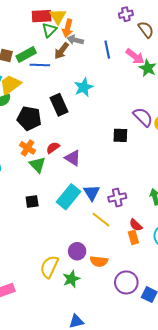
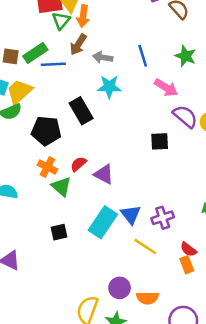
gray arrow: (75, 40) -> (103, 57), moved
blue line: (107, 50) -> (143, 56), moved
pink arrow: (135, 56) -> (166, 88), moved
cyan star: (84, 87) -> (109, 87), turned 30

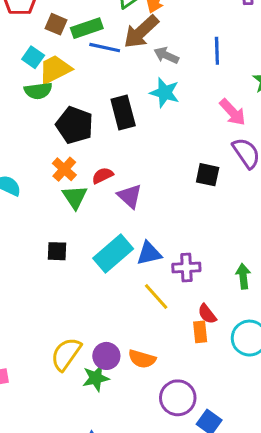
brown arrow: (78, 45) -> (141, 32), size x1.4
blue line: (143, 56) -> (217, 51), moved
blue triangle: (131, 215) -> (149, 253), turned 40
purple circle: (120, 288) -> (106, 356), moved

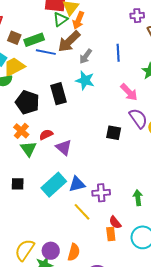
gray arrow: (166, 55) -> (86, 56), turned -77
orange semicircle: (142, 359) -> (74, 252), turned -90

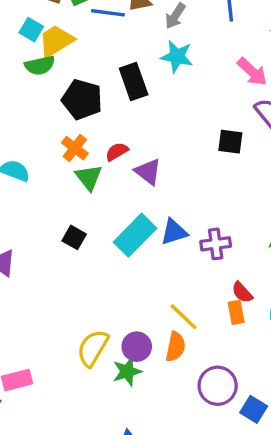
black square: (18, 184) -> (74, 237), turned 32
yellow line: (82, 212) -> (184, 317), moved

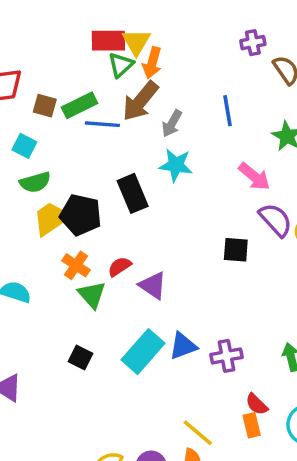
yellow trapezoid: (56, 41) -> (51, 219), moved

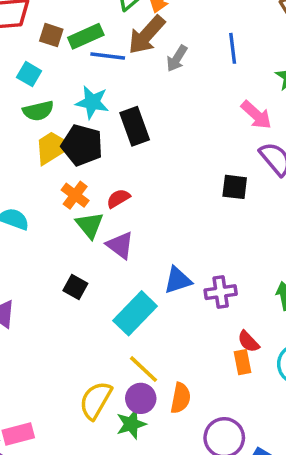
cyan star: (176, 165) -> (92, 102), moved
purple triangle: (153, 285) -> (120, 245), moved
cyan rectangle: (143, 352) -> (135, 313), moved
yellow line: (198, 433) -> (143, 369), moved

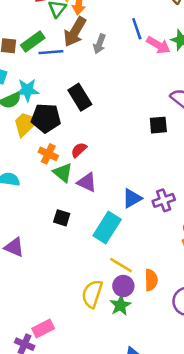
cyan star: (92, 102) -> (27, 90), moved
pink arrow: (256, 115) -> (158, 45), moved

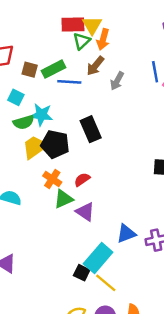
brown arrow: (75, 32) -> (95, 66), size x0.7
green triangle: (63, 173) -> (63, 199), turned 48
black square: (62, 218) -> (82, 273), moved
yellow line: (121, 265) -> (106, 283), moved

